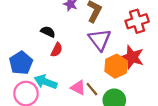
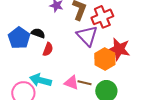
red cross: (137, 21) -> (102, 17), moved
blue pentagon: (21, 63) -> (19, 38), moved
brown line: (92, 89) -> (84, 83), turned -32

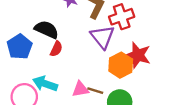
black semicircle: (38, 33) -> (47, 30), size x1.5
blue pentagon: (19, 38) -> (20, 47), moved
pink triangle: (71, 83) -> (80, 89), turned -35

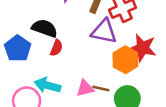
purple triangle: (102, 37) -> (104, 31), turned -35

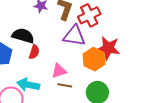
pink triangle: (85, 88) -> (59, 71), moved
brown line: (101, 88) -> (65, 85), moved

